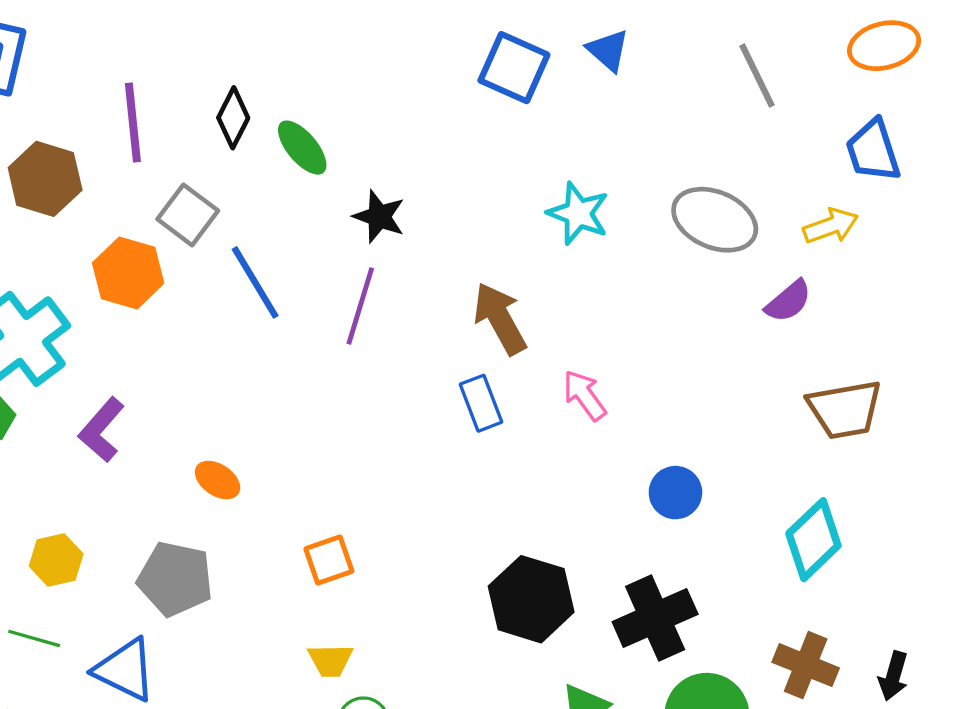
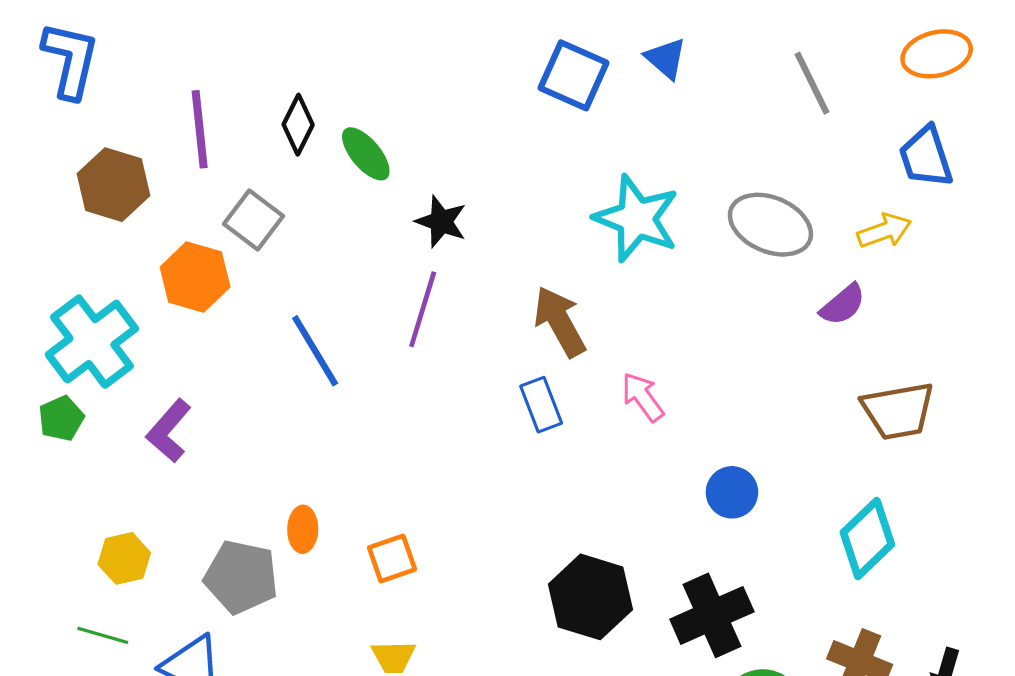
cyan star: (578, 213) -> (637, 218), size x1.4
blue line: (255, 282) -> (315, 351), moved
orange ellipse: (218, 480) -> (303, 529), moved, turned 57

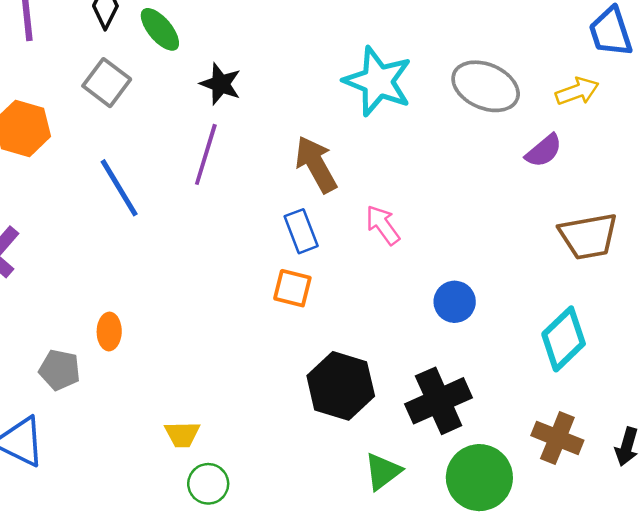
gray square: (253, 220) -> (107, 83), moved
orange square: (392, 558) -> (292, 288), moved, turned 33
gray pentagon: (241, 577) -> (60, 370), size x0.7

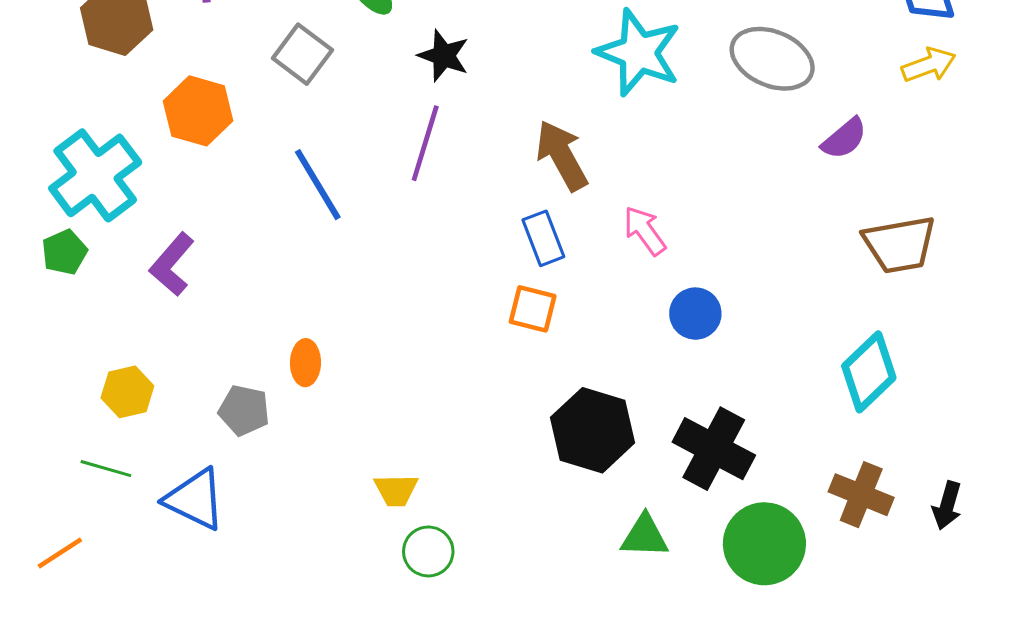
yellow arrow: (577, 91) -> (929, 65), moved
blue circle: (455, 302) -> (695, 314), moved
black cross: (439, 401) -> (714, 449), turned -38
green triangle: (383, 471) -> (645, 536), turned 39

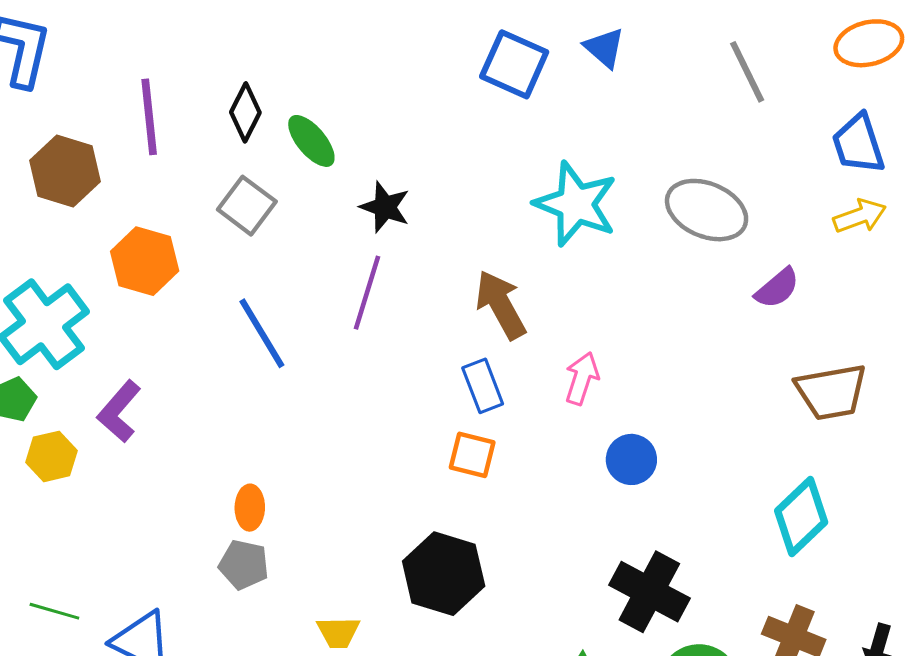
pink arrow: (645, 231) -> (582, 378), turned 54
yellow hexagon: (127, 392) -> (51, 456), moved
gray pentagon: (244, 410) -> (244, 565), moved
black hexagon: (593, 430) -> (444, 574), moved

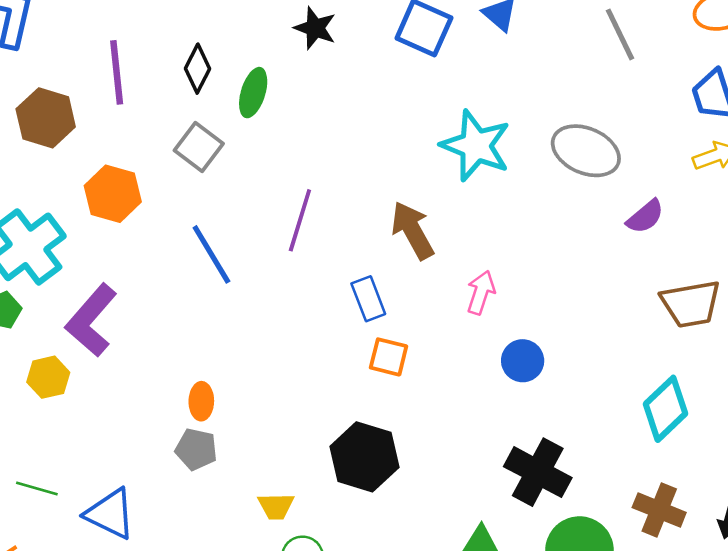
green ellipse: (311, 141) -> (253, 93), turned 57
black star: (385, 207) -> (315, 28), moved
blue rectangle: (483, 386) -> (368, 299), moved
purple L-shape: (119, 411) -> (91, 320), size x1.4
yellow hexagon: (51, 456) -> (48, 377), moved

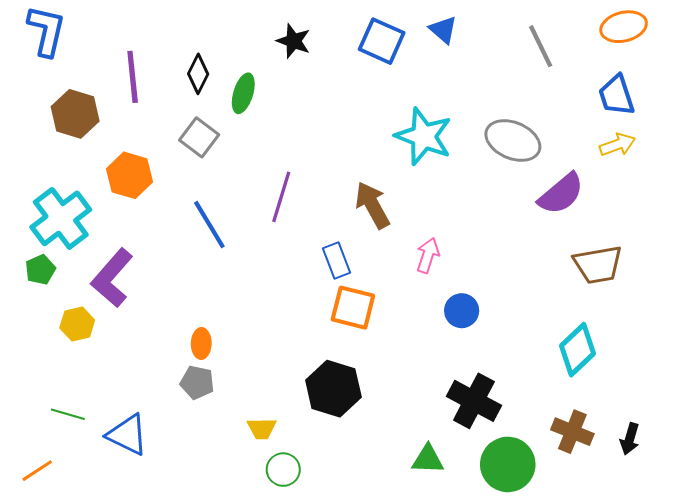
purple semicircle: (645, 217) -> (561, 194), size x1.5
orange square: (389, 357) -> (353, 308), size x1.4

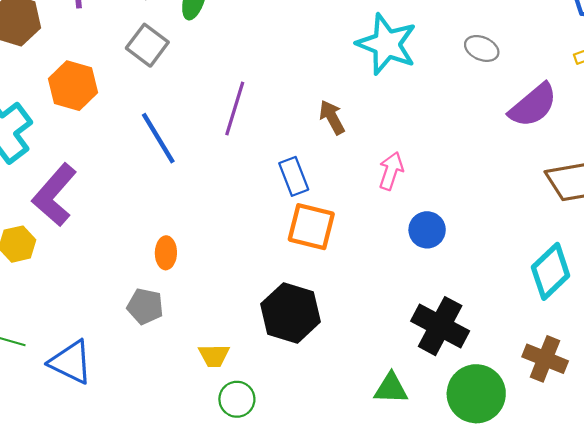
gray ellipse: (513, 140) -> (482, 48), size x0.6
brown arrow: (372, 205) -> (332, 117), size x0.7
orange ellipse: (201, 343) -> (166, 253), moved

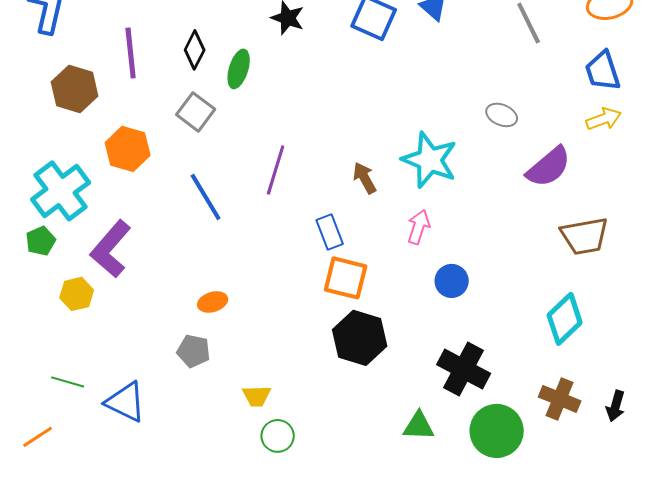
cyan star: (387, 44) -> (430, 160), moved
orange ellipse: (166, 253) -> (213, 302), turned 72
black hexagon: (290, 313) -> (360, 338), moved

